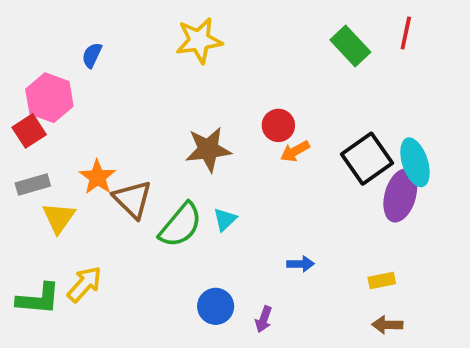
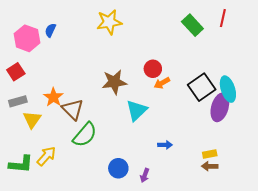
pink hexagon: (49, 98) -> (27, 38), moved
cyan triangle: (225, 220) -> (137, 110), moved, size x1.6
green semicircle: (181, 225) -> (85, 135), moved
brown arrow: (387, 325) -> (210, 166), moved

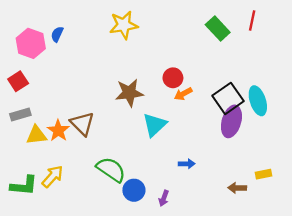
orange star: (53, 97) -> (58, 131), moved
purple ellipse: (220, 107) -> (231, 121), moved
yellow triangle: (32, 120) -> (36, 135), turned 48
green semicircle: (85, 135) -> (111, 170), moved, turned -96
yellow rectangle: (210, 154) -> (264, 174), moved

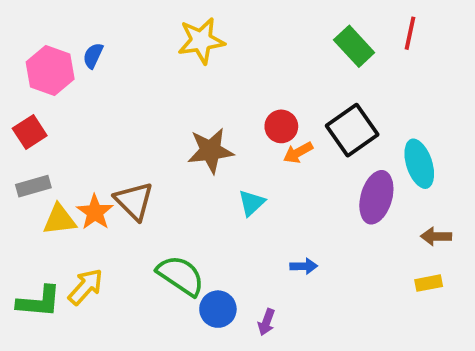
black square: (228, 98) -> (352, 130), moved
cyan triangle: (155, 125) -> (251, 203), size x0.7
brown arrow: (237, 188) -> (436, 236), moved

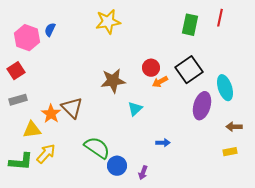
green rectangle: (354, 46) -> (190, 25), turned 55
yellow triangle: (59, 220) -> (32, 130), moved

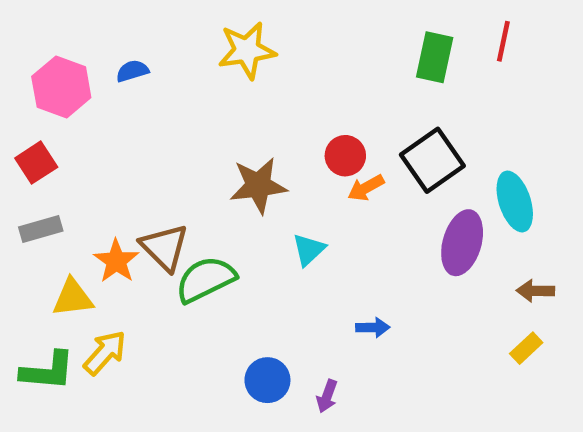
blue semicircle: (50, 30) -> (132, 71), moved, turned 48
green semicircle: (97, 148) -> (206, 279), moved, turned -60
yellow rectangle: (230, 152) -> (526, 348), turned -32

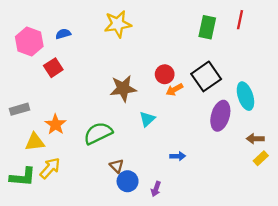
red square: (36, 163) -> (53, 68), moved
brown triangle: (164, 247) -> (117, 166), moved, size x0.6
yellow rectangle: (526, 348) -> (261, 158), moved

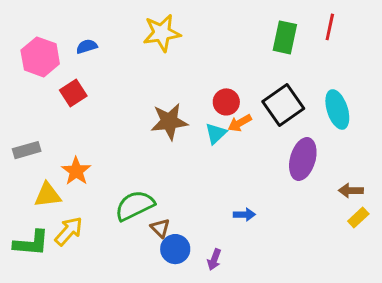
cyan ellipse: (245, 96) -> (337, 109), moved
cyan triangle: (147, 119) -> (216, 134), moved
green semicircle: (98, 133) -> (135, 206), moved

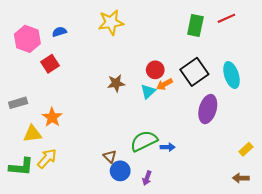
red line: (330, 27) -> (226, 18), turned 54
brown star: (169, 121) -> (116, 83), size x0.7
brown arrow: (351, 191) -> (241, 178), moved
green semicircle: (135, 206) -> (144, 141), moved

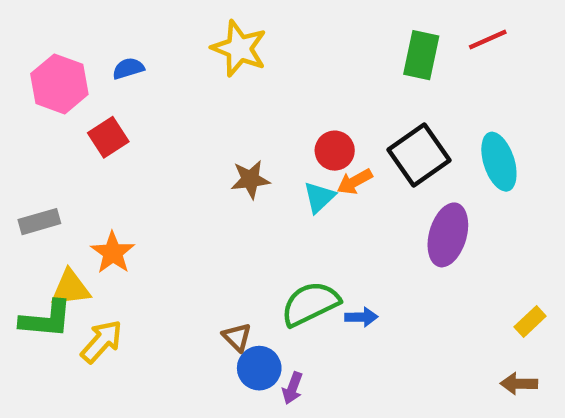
yellow star: (111, 22) -> (239, 48), turned 30
green L-shape: (21, 167) -> (46, 319), moved
purple arrow: (147, 178) -> (292, 388), moved

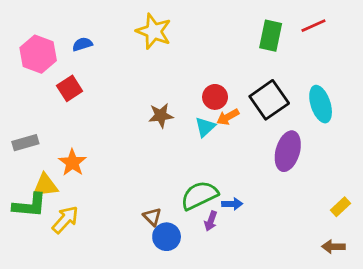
purple arrow: (292, 388) -> (211, 221), moved

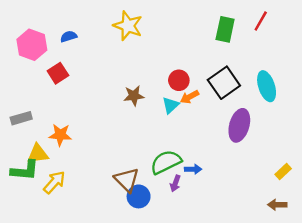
red line: (313, 26) -> (261, 21), turned -36
orange star: (72, 163) -> (60, 135), turned -30
brown triangle: (152, 217) -> (127, 180), size x1.6

